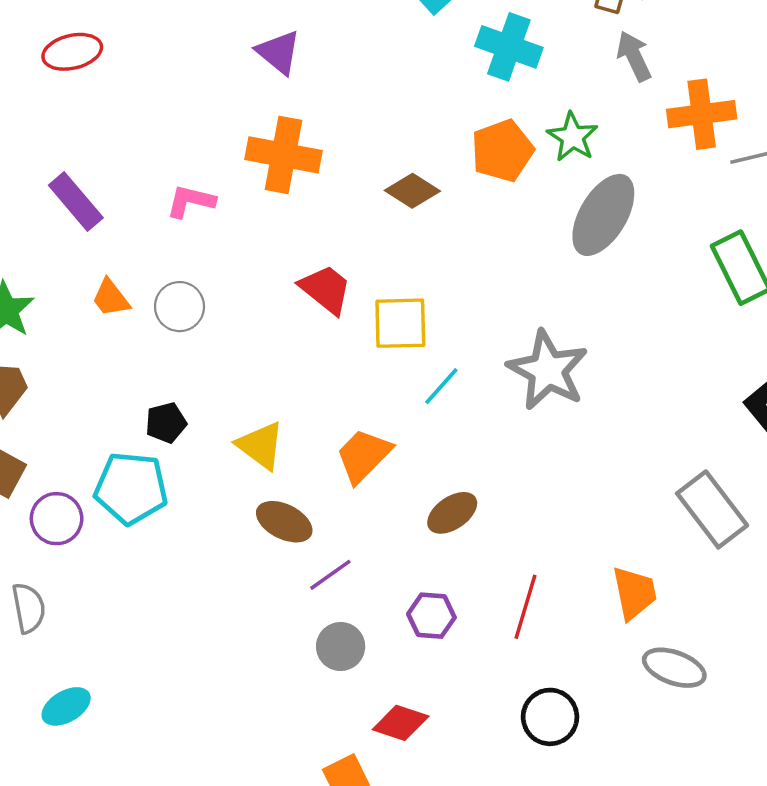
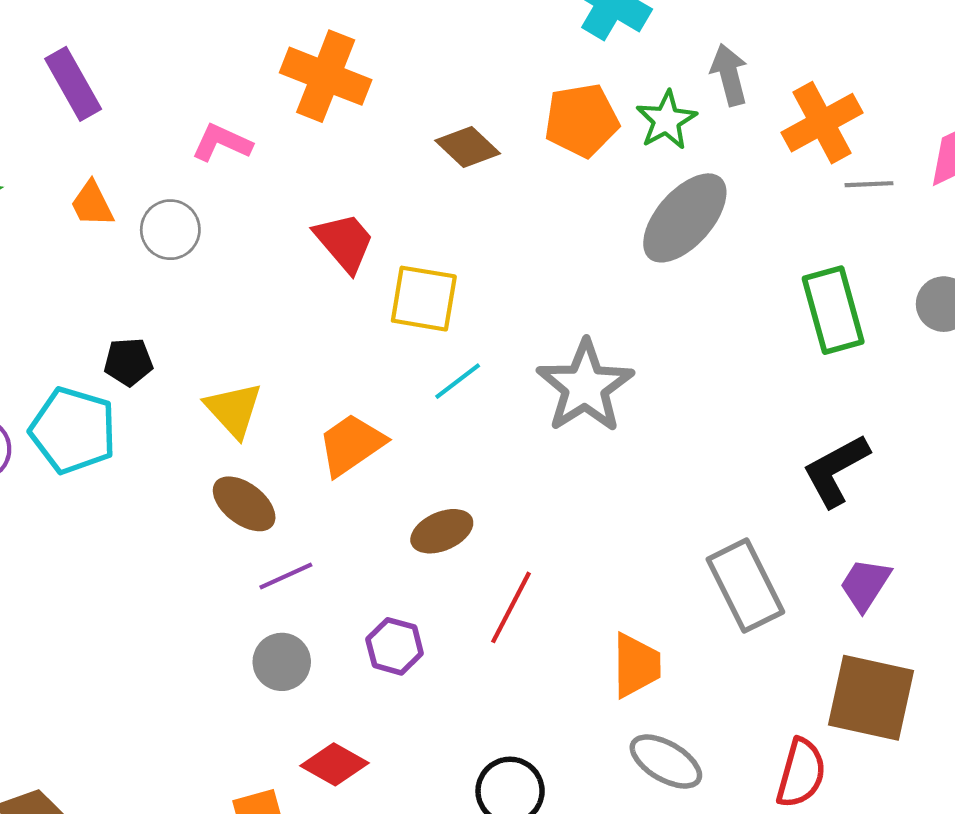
gray arrow: (634, 56) -> (729, 75), moved
orange cross: (702, 114) -> (822, 123), turned -32
pink L-shape: (191, 201) -> (222, 143), moved
red line: (526, 607) -> (511, 607), moved

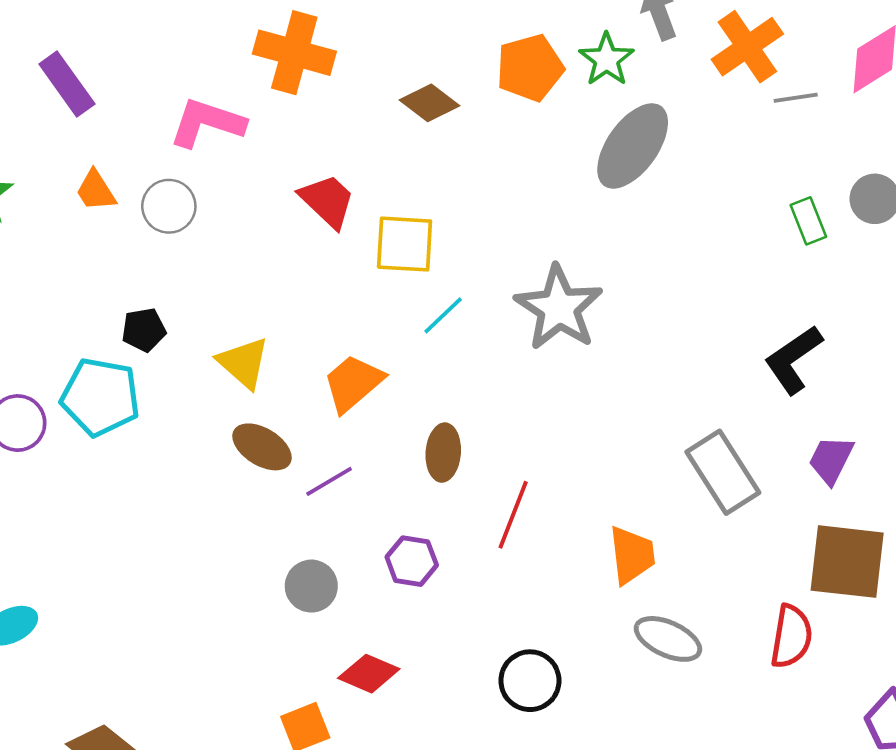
pink L-shape: (222, 143) -> (207, 123), size x1.4
green rectangle: (833, 310) -> (808, 221), moved, size x0.6
brown ellipse: (442, 531) -> (443, 453), turned -56
purple line: (286, 576) -> (329, 481), moved

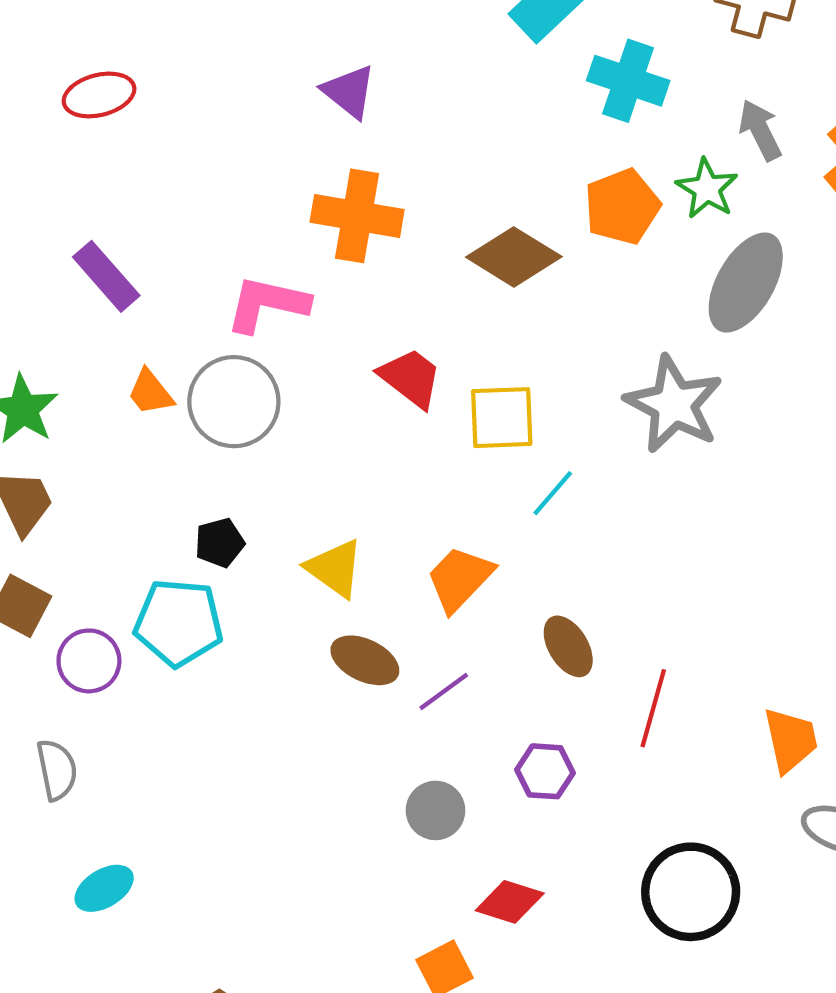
brown diamond: (430, 103) -> (514, 257), size x1.4
gray circle: (169, 206) -> (234, 402), size x1.5
gray star: (559, 308) -> (674, 404), moved
brown ellipse: (443, 453) -> (568, 646), turned -30
black circle: (530, 681) -> (691, 892), size x1.4

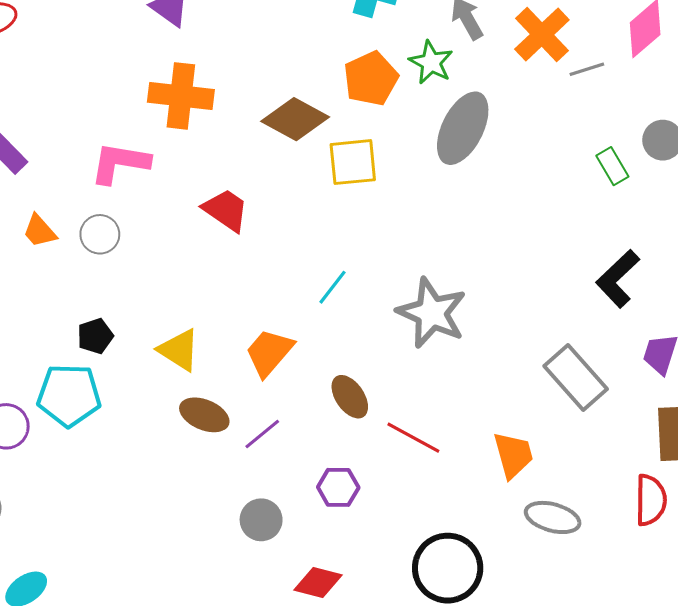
gray circle: (234, 402) -> (100, 234), size x0.6
gray star: (674, 404) -> (432, 313), moved
yellow square: (502, 418) -> (353, 162), moved
red line: (653, 708) -> (413, 438), turned -74

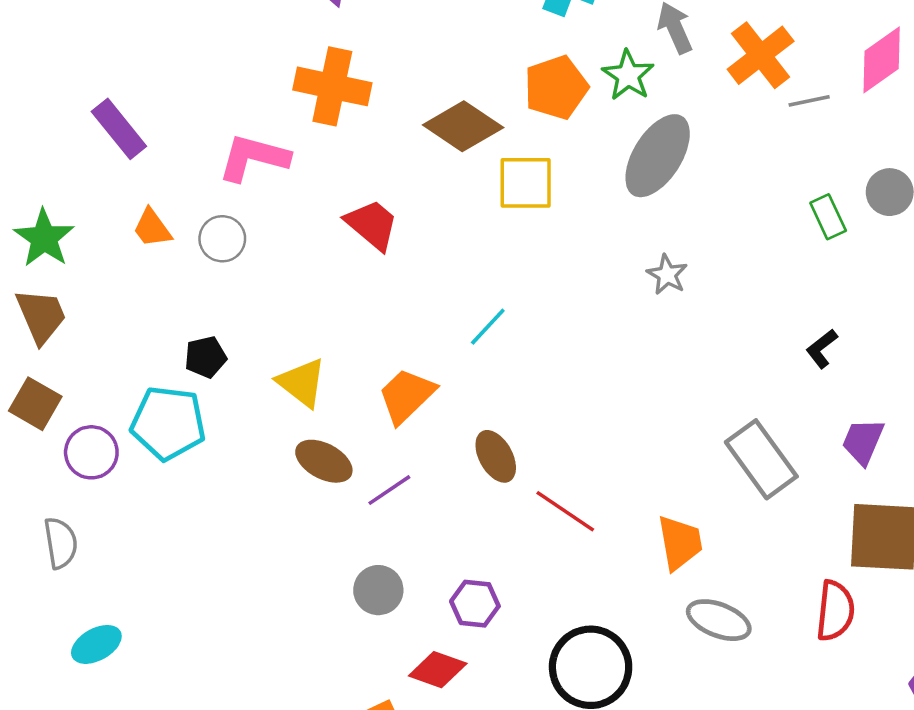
black L-shape: (618, 279) -> (822, 349), size x0.6
gray star: (432, 313) -> (667, 275), moved, size x0.5
purple hexagon: (338, 487) -> (475, 604), moved

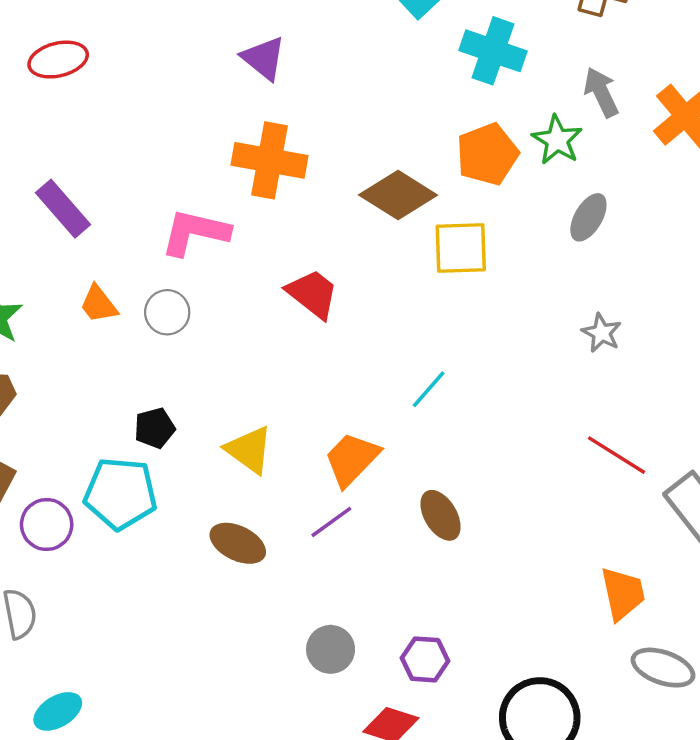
gray ellipse: (658, 156) -> (588, 217), size x0.6
brown ellipse: (324, 461) -> (238, 543), moved
purple line: (389, 490) -> (331, 522), moved
red line: (565, 511) -> (617, 455), moved

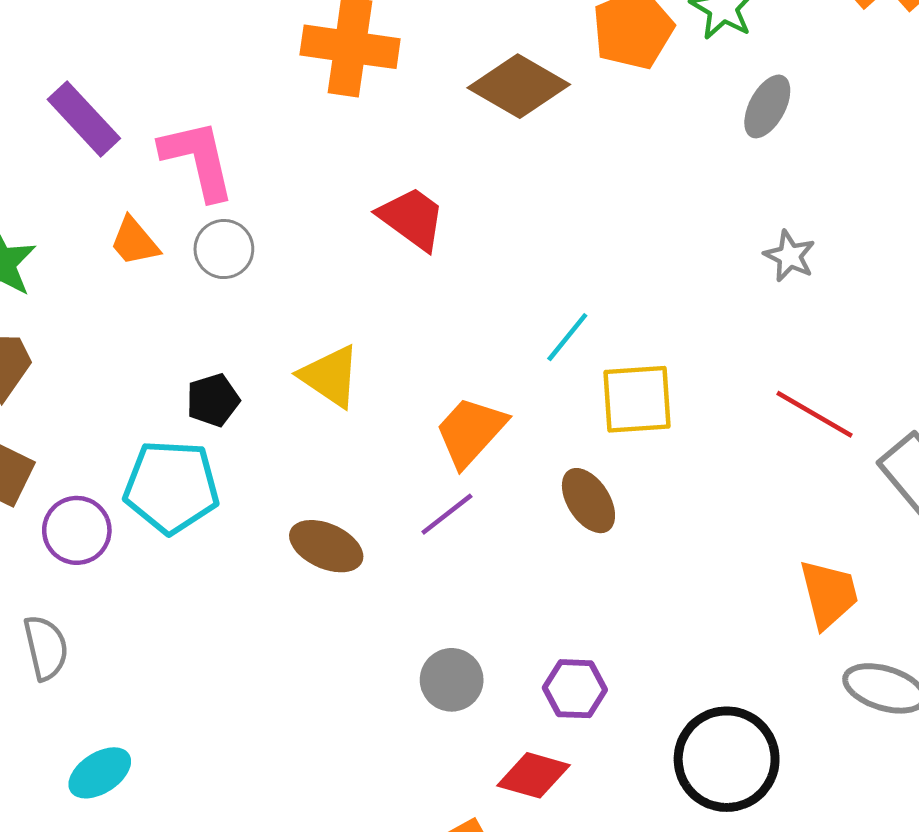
pink L-shape: (195, 232) -> (198, 160), moved, turned 66
yellow square: (461, 248) -> (637, 399), moved
yellow triangle: (249, 450) -> (330, 376), moved

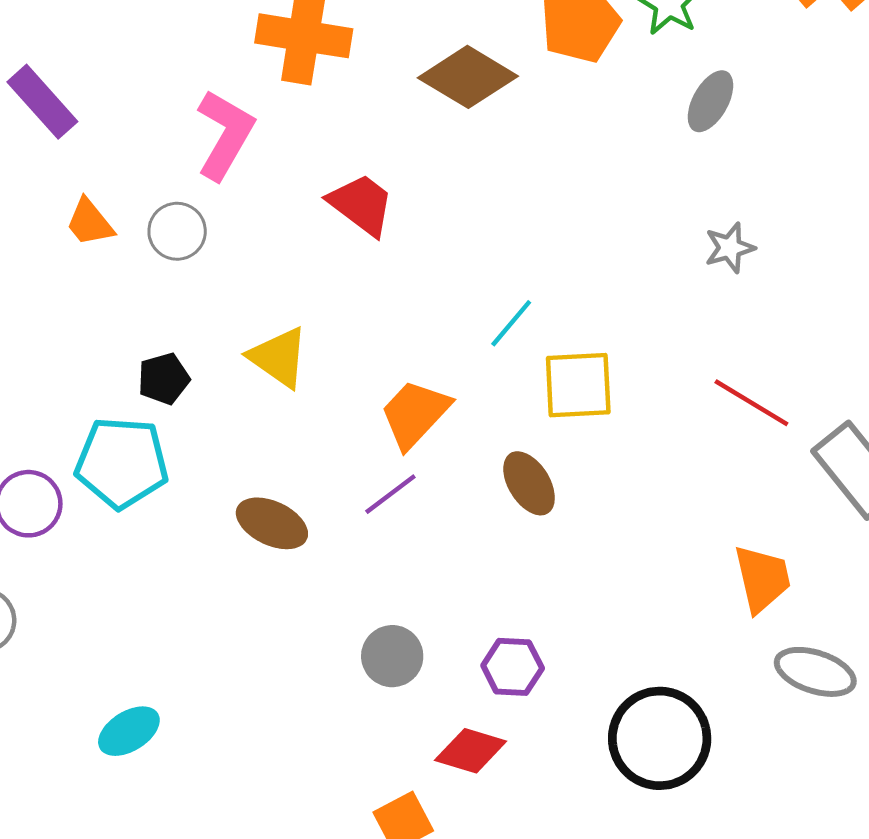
pink L-shape: (198, 160) -> (225, 135), moved, turned 42
gray star: (790, 256) -> (730, 248), turned 30
cyan ellipse: (100, 773) -> (129, 731), moved

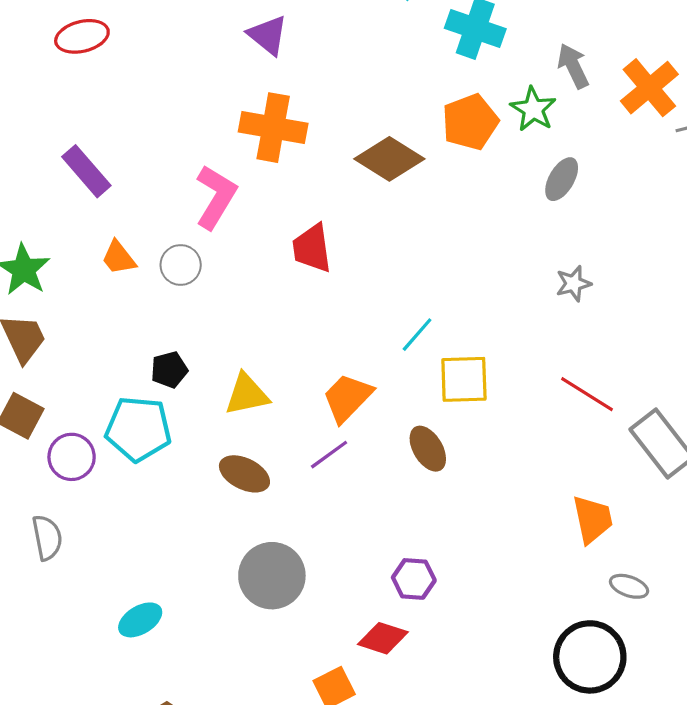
red trapezoid: (361, 204) -> (312, 248), turned -136
yellow triangle: (279, 357) -> (247, 394), moved, turned -48
gray circle: (392, 656) -> (272, 576), moved, size x1.5
gray ellipse: (815, 672) -> (629, 586), size x0.7
black circle: (660, 738) -> (590, 657), moved

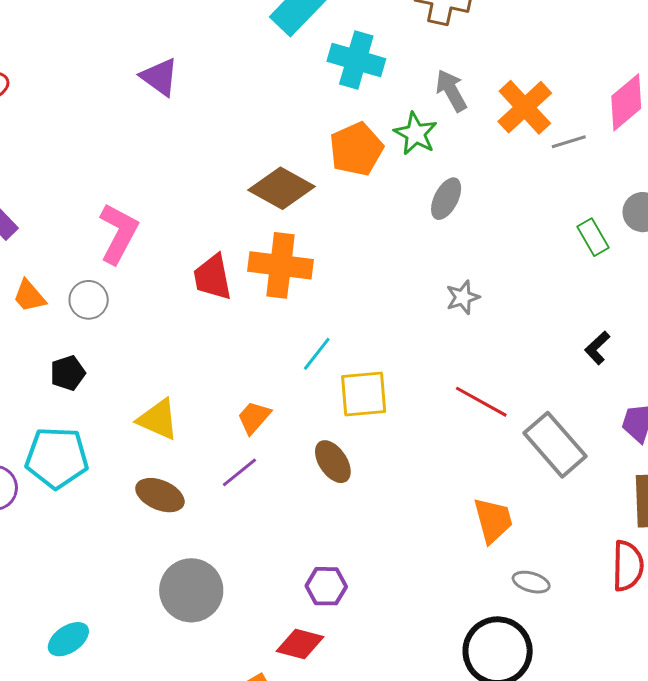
orange cross: (273, 128) -> (281, 265), moved
black pentagon: (169, 370) -> (68, 373), moved
yellow triangle: (247, 394) -> (158, 419), turned 39
orange trapezoid: (348, 398) -> (254, 417), size x0.7

